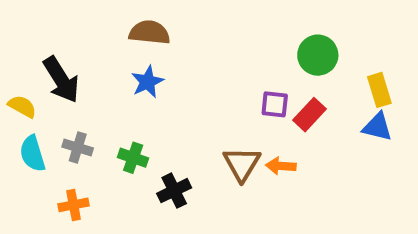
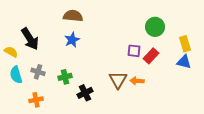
green cross: (133, 158) -> (65, 77), turned -32

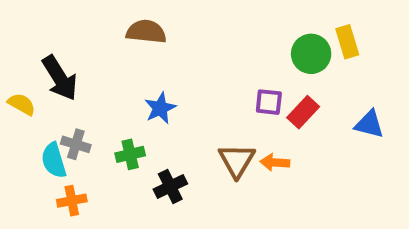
blue star: (72, 40) -> (160, 108), moved
yellow rectangle: (185, 44) -> (347, 42), moved
cyan semicircle: (16, 75) -> (54, 160), moved

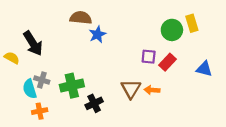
blue star: (160, 108) -> (97, 34), moved
green cross: (130, 154) -> (72, 86), size x1.5

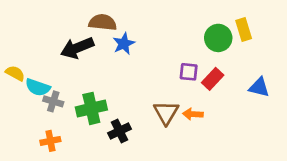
black arrow: (33, 43) -> (77, 48), moved, turned 100
cyan semicircle: (30, 89) -> (38, 87), moved, turned -54

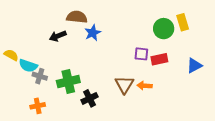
black arrow: (77, 48) -> (58, 36), size x0.7
red rectangle: (213, 79) -> (159, 59), turned 35
blue triangle: (259, 87) -> (194, 66), turned -42

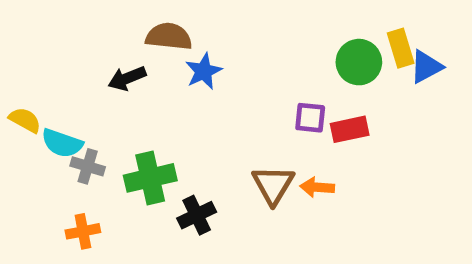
blue triangle: (194, 66) -> (426, 67), moved

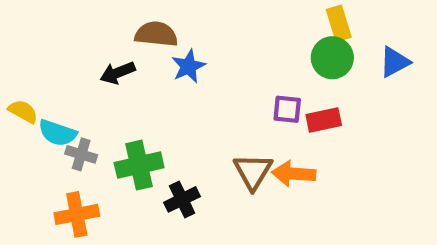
yellow rectangle: (401, 48) -> (339, 23), moved
orange arrow: (317, 187) -> (294, 174), size x1.4
orange cross: (83, 231) -> (77, 214), size x1.4

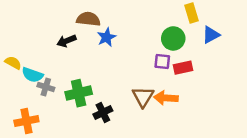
green circle: (332, 58) -> (173, 38), moved
blue triangle: (395, 62) -> (211, 35), moved
orange cross: (77, 214) -> (26, 121), moved

